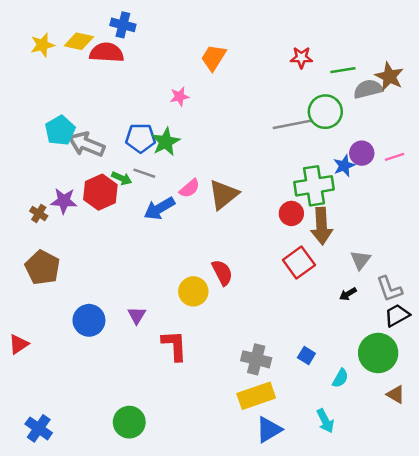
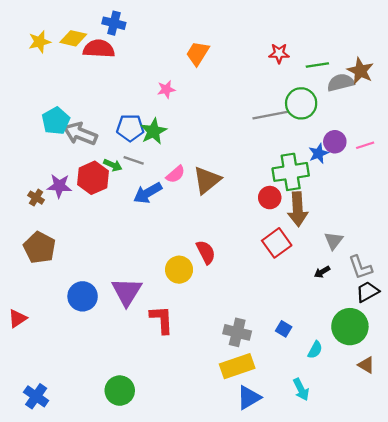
purple triangle: (137, 315) -> (127, 292), size x1.8

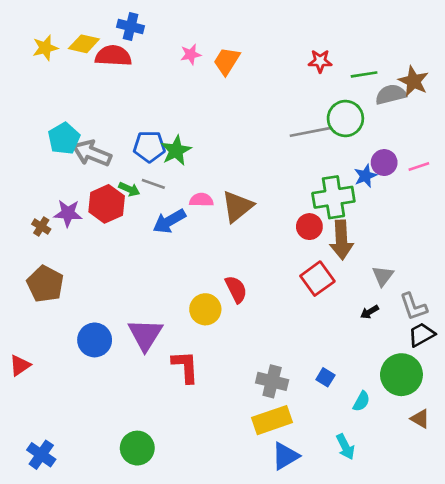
pink star: (166, 89) -> (191, 54), moved
pink semicircle: (176, 174) -> (201, 200), turned -138

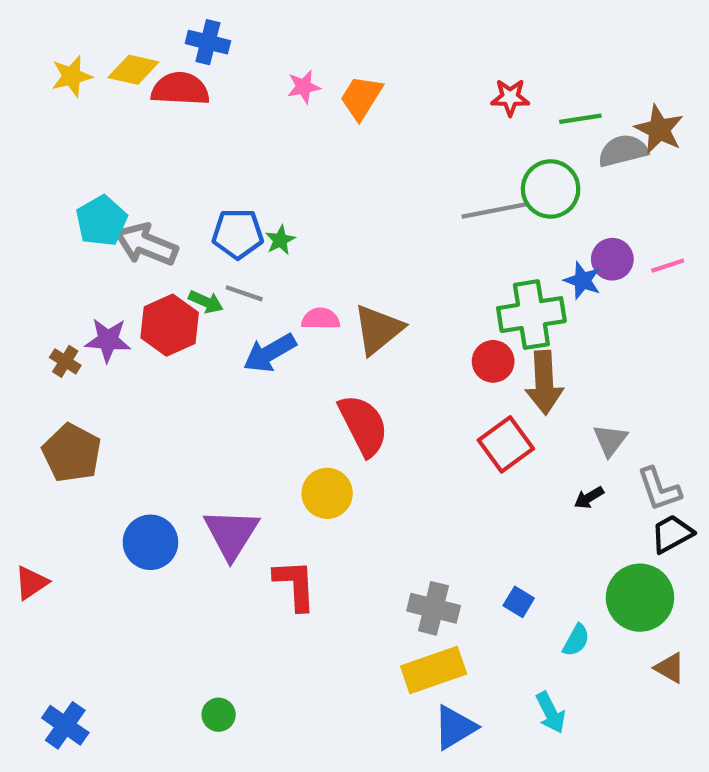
green star: (176, 151) -> (280, 240), size x0.6
blue star: (365, 176) -> (583, 281), turned -30
red semicircle: (236, 289) -> (363, 425), moved, size x1.4
green circle: (137, 448) -> (219, 715), size x0.6

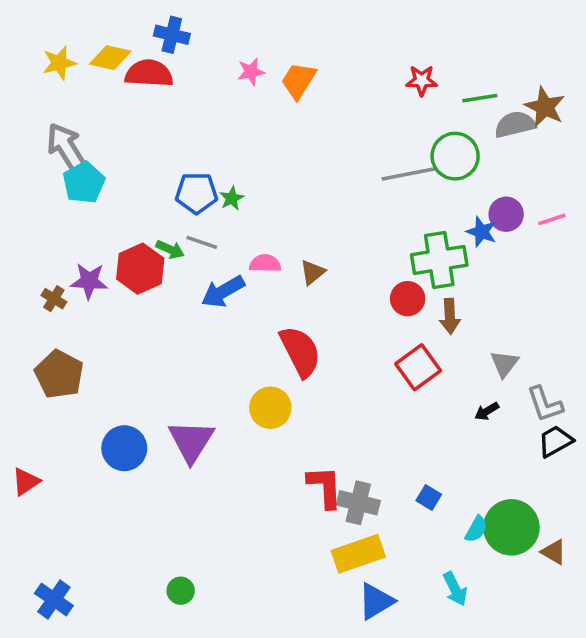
gray arrow: (146, 244) -> (66, 147), moved, turned 36
brown triangle: (378, 329) -> (313, 272), size x0.6
brown arrow: (544, 383) -> (450, 316), size x0.7
red L-shape: (295, 585) -> (325, 487), moved
green circle: (640, 598) -> (511, 527), moved

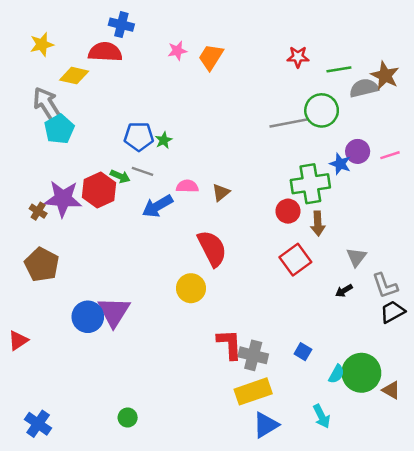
yellow diamond: (110, 58) -> (74, 76), moved
purple star: (89, 281) -> (63, 199), size x1.4
purple triangle: (191, 441) -> (114, 312), moved

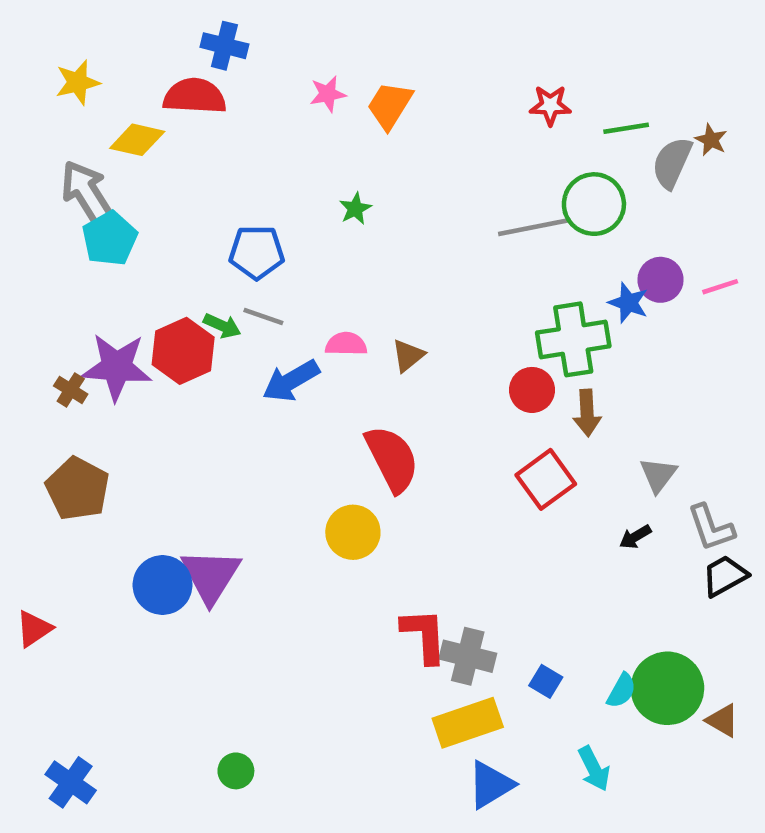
brown star: (385, 76) -> (711, 140), size x0.6
gray semicircle: (364, 88) -> (672, 163), turned -52
green star: (164, 140) -> (355, 209), moved
blue square: (303, 352) -> (546, 681), moved

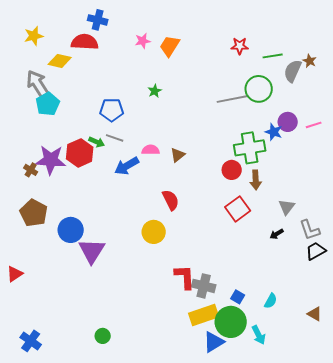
red semicircle: (392, 459) -> (171, 200), size x0.7
blue circle: (162, 585) -> (71, 230), moved
green circle: (667, 688) -> (231, 322), moved

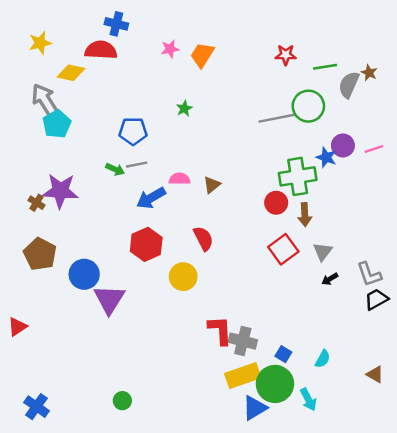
gray line: (115, 138) -> (137, 165), turned -30
red hexagon: (80, 153) -> (146, 244), moved
gray triangle: (287, 207) -> (323, 252), moved

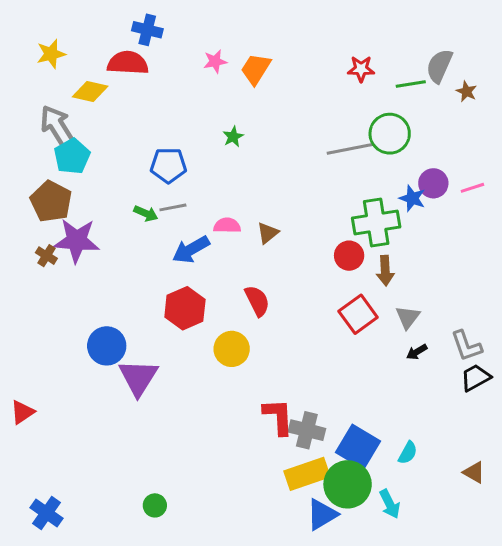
gray semicircle: (349, 85) -> (439, 66), moved
brown pentagon: (40, 254) -> (51, 201), moved
blue square: (283, 354) -> (358, 447), size x2.0

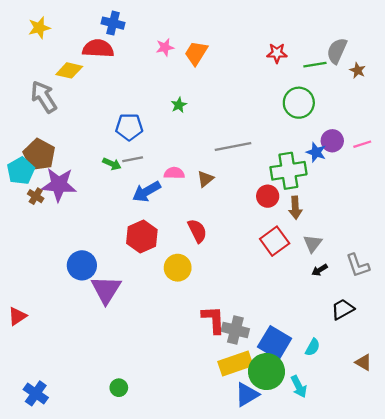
yellow star: (51, 54) -> (39, 28), moved
gray line: (351, 149) -> (233, 147), moved
cyan pentagon: (72, 156) -> (21, 171), moved
black trapezoid: (475, 378) -> (343, 309), moved

